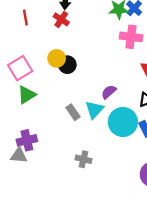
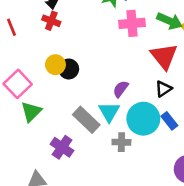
gray rectangle: (73, 112) -> (86, 120), size x1.5
purple cross: (27, 140) -> (62, 147), moved, turned -30
gray cross: (84, 159) -> (121, 142), moved

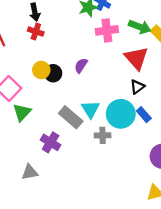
purple semicircle: (121, 89) -> (81, 66), moved

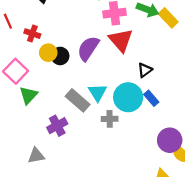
red cross: (36, 32) -> (32, 34), moved
red triangle: (136, 58) -> (121, 40), moved
purple semicircle: (81, 66) -> (88, 48), size x1.6
purple cross: (51, 142) -> (57, 126), turned 30

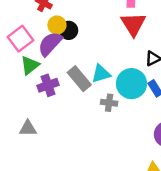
purple semicircle: (88, 48) -> (50, 44), moved
cyan triangle: (98, 92) -> (101, 74), turned 36
purple cross: (57, 126) -> (48, 85), moved

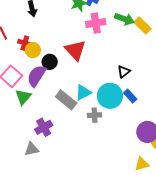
red triangle: (133, 24) -> (75, 50), moved
yellow circle: (57, 25) -> (33, 50), moved
purple cross: (48, 85) -> (44, 127), moved

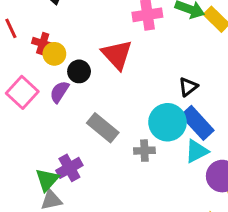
purple semicircle: (36, 76) -> (59, 92), size x0.7
cyan triangle: (83, 92) -> (197, 151), moved
blue rectangle: (130, 96) -> (197, 123), size x1.6
green triangle: (23, 97) -> (47, 180), moved

